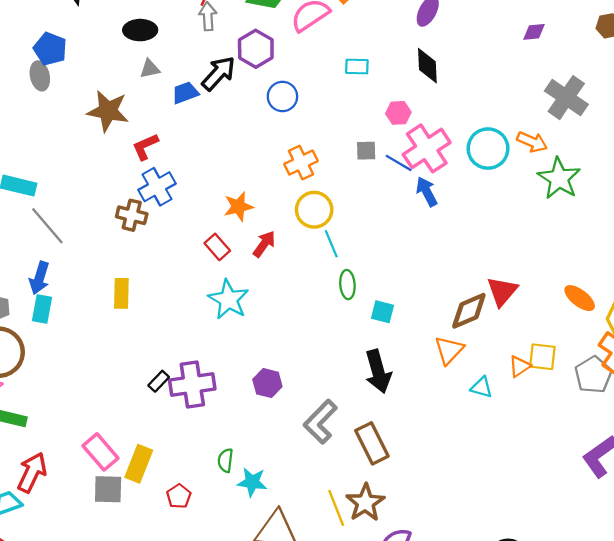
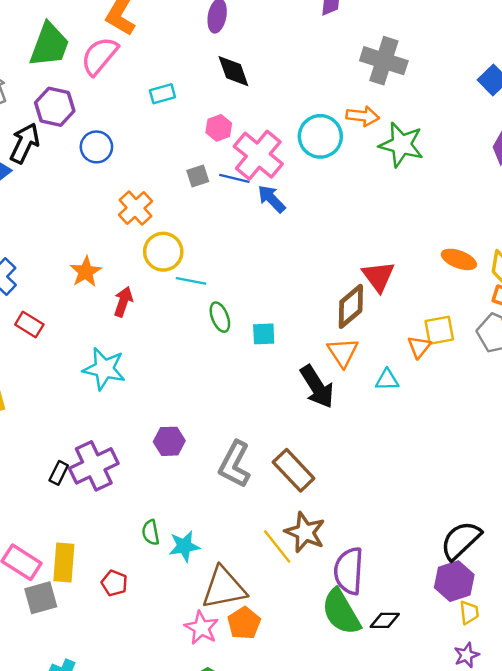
cyan line: (331, 244) -> (191, 281), turned -40
red rectangle: (217, 247) -> (29, 325), moved
black arrow: (378, 371) -> (317, 387), moved

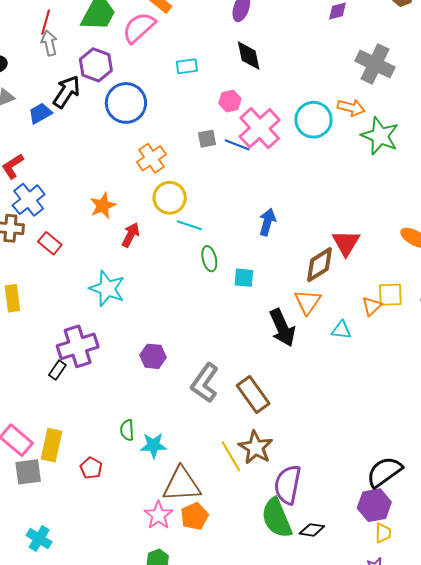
blue circle: (96, 147) -> (126, 103), size x1.5
blue arrow: (272, 199) -> (267, 222), moved, turned 52
purple cross: (94, 466) -> (78, 346), moved

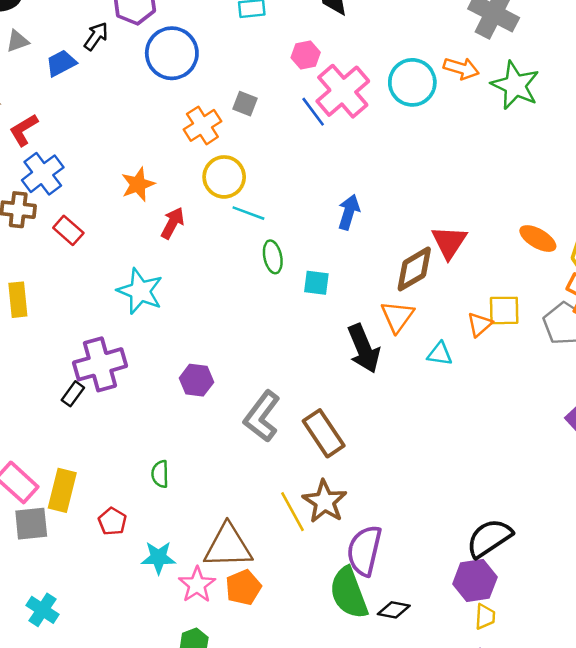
black arrow: (67, 92) -> (96, 36), size x0.7
green star: (380, 136) -> (515, 85), moved
gray square: (207, 139) -> (245, 104), moved, turned 30
blue line: (237, 145) -> (313, 112), turned 30
cyan star: (154, 445) -> (158, 558), moved

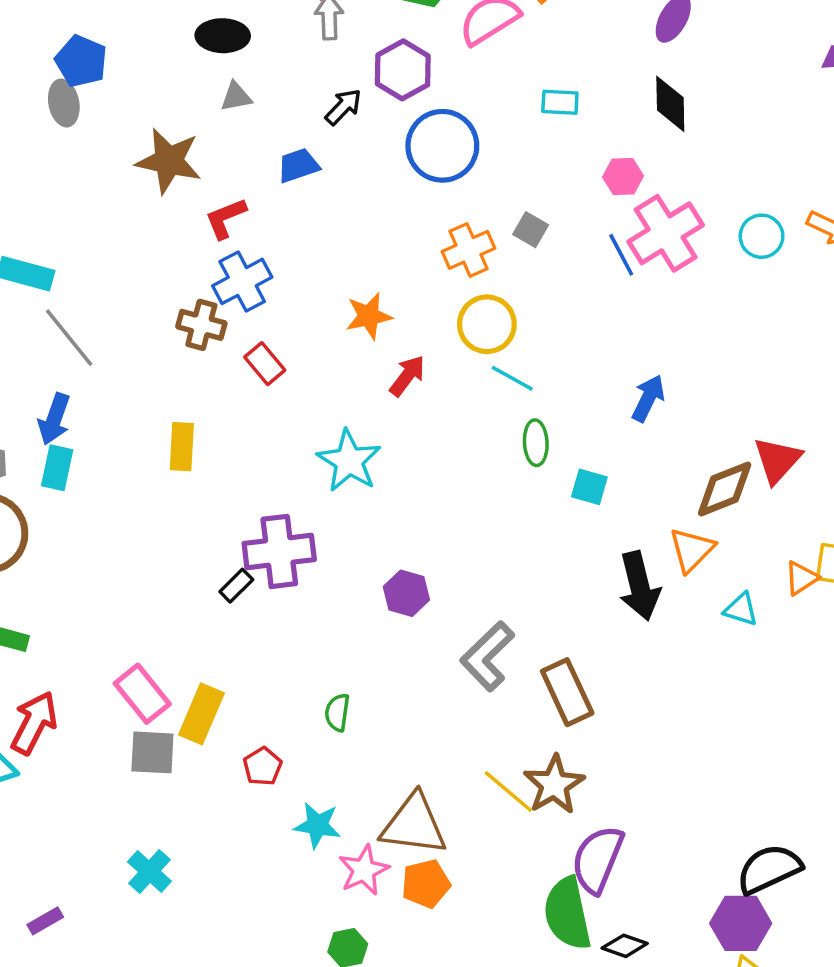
blue trapezoid: (61, 63) -> (298, 166), moved
cyan circle: (412, 82) -> (762, 236), size x0.7
yellow line: (292, 512) -> (508, 792), turned -30

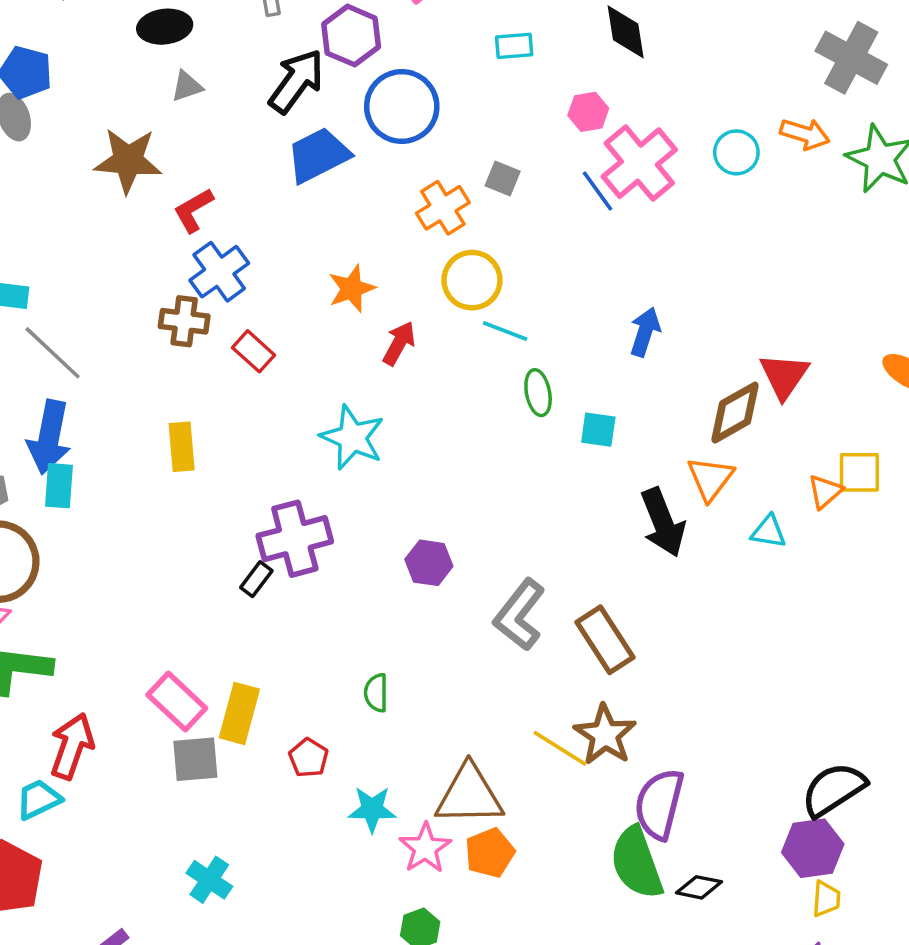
black arrow: (343, 107) -> (296, 81), size x1.6
blue trapezoid: (298, 166) -> (318, 155), moved, size x1.5
blue arrow: (54, 419) -> (49, 437), size x1.4

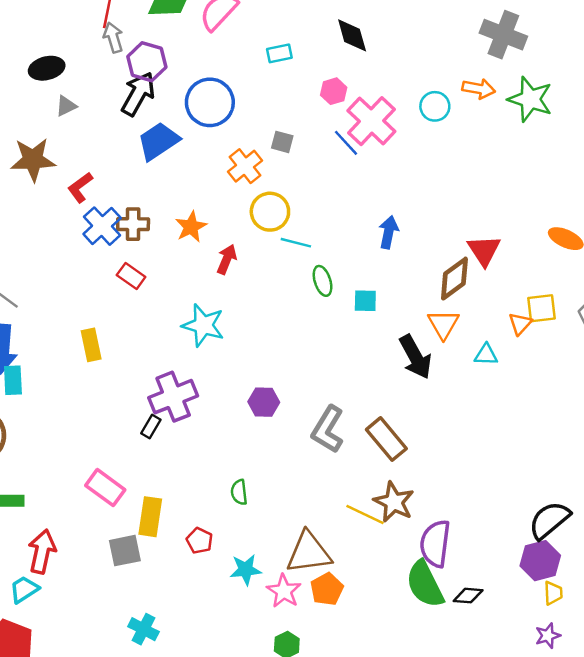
purple hexagon: (351, 36) -> (147, 62), moved
brown cross: (184, 321) -> (133, 224), moved
pink rectangle: (177, 701) -> (105, 488), moved

